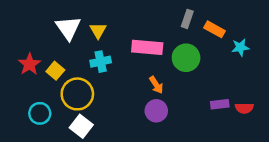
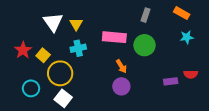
orange rectangle: (215, 29) -> (182, 13), moved
red semicircle: (244, 108) -> (191, 74), moved

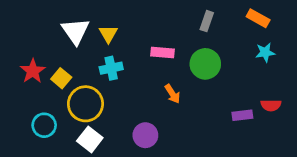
pink rectangle: (114, 37) -> (163, 52), size x0.7
purple circle: (121, 86) -> (145, 135), moved

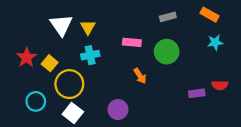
gray rectangle: (207, 21) -> (168, 17), turned 56

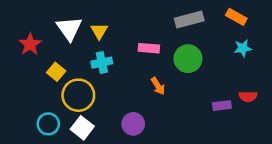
gray rectangle: (168, 17) -> (189, 19), size x1.5
red star: (27, 57) -> (30, 44), moved
cyan circle: (36, 101) -> (48, 124), moved

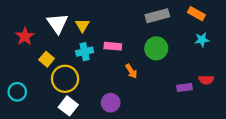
pink rectangle: (149, 48) -> (113, 46), moved
cyan circle: (48, 124) -> (17, 92), moved

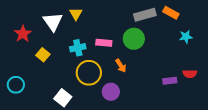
orange rectangle: (196, 14) -> (171, 13), moved
yellow triangle: (82, 26) -> (76, 14), moved
green circle: (156, 48) -> (134, 39), moved
yellow circle: (65, 79) -> (89, 73), moved
purple circle: (111, 103) -> (111, 92), moved

